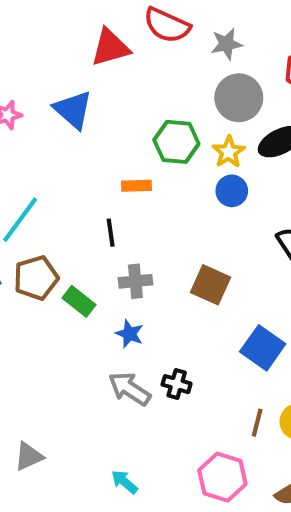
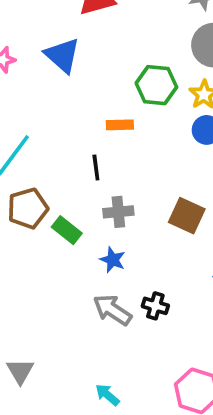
gray triangle: (29, 456) -> (20, 371), turned -36

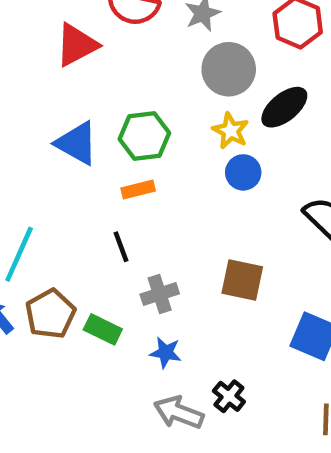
blue triangle: (62, 55) -> (77, 143), moved
green hexagon: (156, 85) -> (144, 136), moved
black cross: (155, 306) -> (229, 396), turned 35

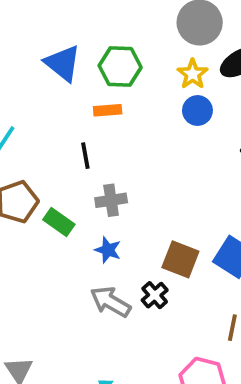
brown square: (242, 280) -> (180, 259), moved

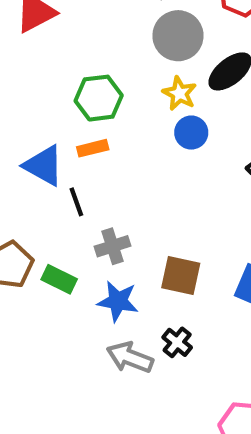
blue triangle: (63, 63) -> (44, 166), moved
blue star: (108, 250) -> (118, 301), size x1.4
brown square: (180, 259) -> (181, 275), moved

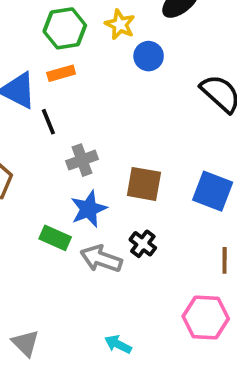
yellow star: (179, 93) -> (120, 25), moved
green rectangle: (59, 279) -> (55, 238), moved
blue star: (118, 301) -> (89, 209), turned -30

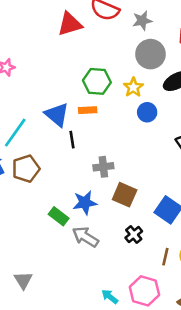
gray cross: (82, 160) -> (103, 167), moved
black cross: (143, 244) -> (134, 235), moved
cyan arrow: (118, 344) -> (110, 297), moved

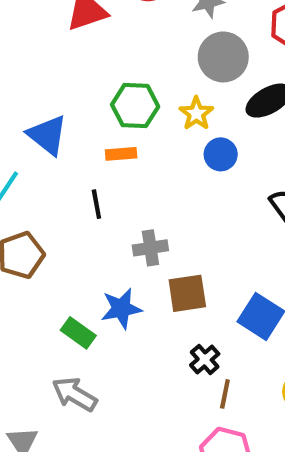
blue triangle: (57, 115) -> (47, 135), moved
brown square: (125, 195) -> (187, 293), turned -30
gray arrow: (85, 237) -> (75, 394), moved
brown line: (165, 257) -> (225, 394), moved

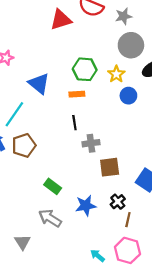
black line: (96, 204) -> (74, 123), moved
blue star: (121, 309) -> (86, 206), moved

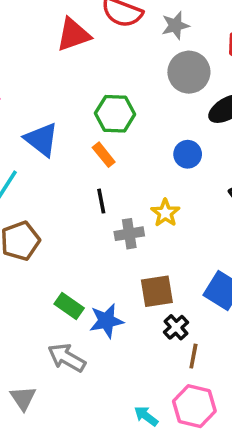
yellow star: (116, 74) -> (165, 213), moved
orange rectangle: (77, 94) -> (104, 155), turned 56
brown square: (110, 167) -> (157, 291), moved
blue star: (86, 206) -> (106, 321), moved

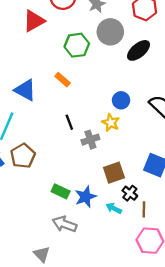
green hexagon: (115, 114) -> (77, 45), moved
blue circle: (188, 154) -> (121, 100), moved
orange rectangle: (104, 155) -> (63, 80), moved
cyan arrow: (146, 416) -> (114, 208), moved

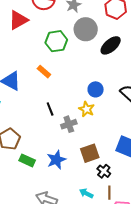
green rectangle: (61, 191) -> (27, 160), moved
blue star: (86, 197) -> (56, 160), moved
cyan arrow: (114, 208) -> (86, 193), moved
brown line: (144, 209) -> (109, 193), moved

